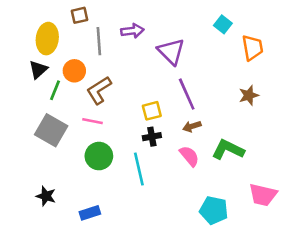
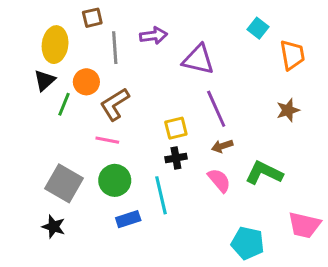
purple triangle: (171, 51) -> (198, 59), turned -32
gray square: (51, 130) -> (64, 183), moved
blue rectangle: (90, 213) -> (128, 219), moved

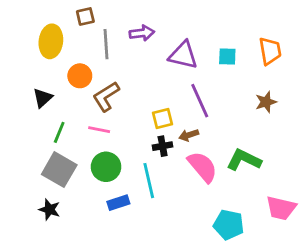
cyan square: (258, 28) -> (227, 57), moved, turned -36
black triangle: (45, 80) -> (43, 98), moved
green line: (64, 104) -> (59, 132), moved
brown arrow: (222, 146) -> (189, 135), moved
pink semicircle: (219, 180) -> (203, 167), size x1.4

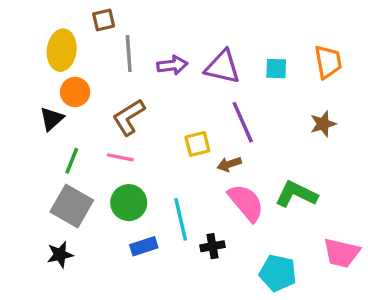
purple arrow: (142, 33) -> (172, 65), moved
orange circle: (80, 76) -> (75, 92), moved
black cross: (163, 146) -> (212, 246), moved
black star: (49, 210) -> (60, 255), turned -30

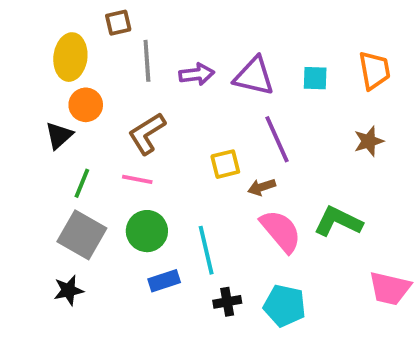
black cross: (212, 246) -> (227, 302), moved
cyan pentagon: (278, 273) -> (285, 306), moved

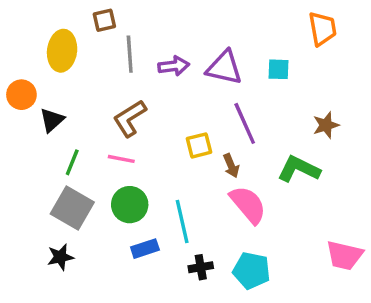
orange trapezoid: (374, 70) -> (322, 29), moved
orange circle: (86, 105) -> (21, 95), moved
brown arrow: (262, 187) -> (231, 166), turned -95
green L-shape: (338, 221) -> (299, 169), moved

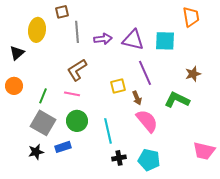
cyan square: (279, 69) -> (165, 41), size x1.5
orange circle: (21, 95) -> (14, 86), moved
black triangle: (52, 120) -> (17, 53), moved
blue rectangle: (145, 249) -> (63, 147), moved

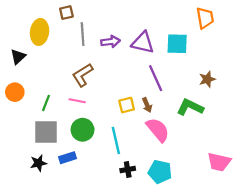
yellow square: (118, 86) -> (127, 105), moved
gray square: (43, 123) -> (46, 132), turned -30

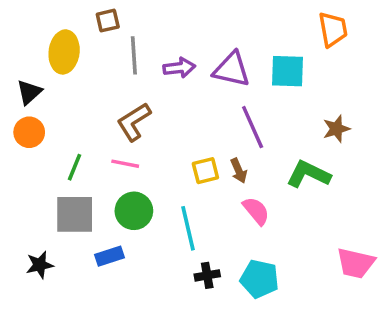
orange circle: (15, 92) -> (29, 132), moved
pink semicircle: (158, 130) -> (256, 211), size x0.7
black star: (38, 163) -> (40, 265), moved

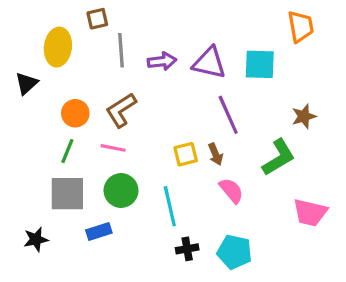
orange circle: (29, 132) -> (75, 113), moved
green L-shape: (308, 174) -> (279, 157), turned 123
pink trapezoid: (356, 263) -> (310, 213), moved

